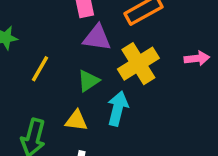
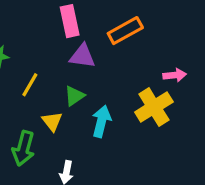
yellow cross: (138, 64) -> (154, 107), moved
yellow triangle: (76, 120) -> (52, 121), moved, turned 45

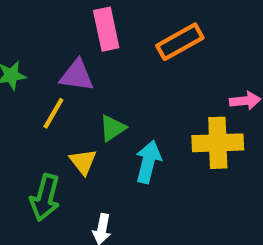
purple triangle: (82, 56) -> (77, 75), moved
yellow cross: (154, 107) -> (218, 143), turned 30

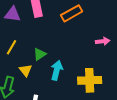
purple triangle: (77, 75) -> (13, 14), moved
yellow cross: (218, 143) -> (90, 80), moved

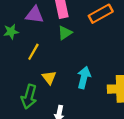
green triangle: (40, 54) -> (65, 33), moved

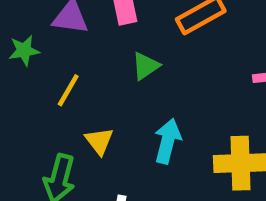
green triangle: (65, 33) -> (146, 66), moved

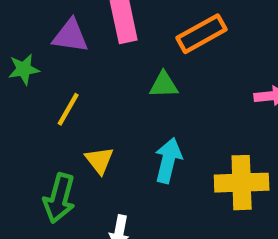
green triangle: (146, 66) -> (164, 85), moved, turned 32

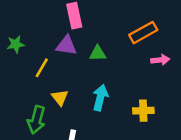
orange rectangle: (202, 34) -> (143, 33), moved
purple triangle: (70, 36) -> (66, 46), moved
yellow cross: (242, 183) -> (143, 111), size x0.7

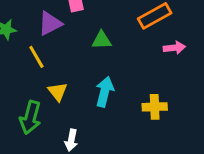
purple triangle: (66, 46) -> (50, 23), moved, turned -35
yellow line: (42, 68) -> (36, 57), turned -60

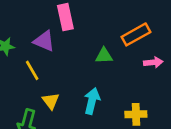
purple triangle: (50, 23) -> (44, 41), turned 50
green triangle: (102, 40) -> (104, 56), moved

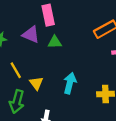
green triangle: (104, 56) -> (55, 42), moved
yellow line: (32, 70) -> (16, 70), moved

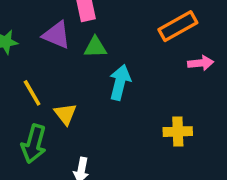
cyan arrow: (70, 83) -> (120, 82), moved

